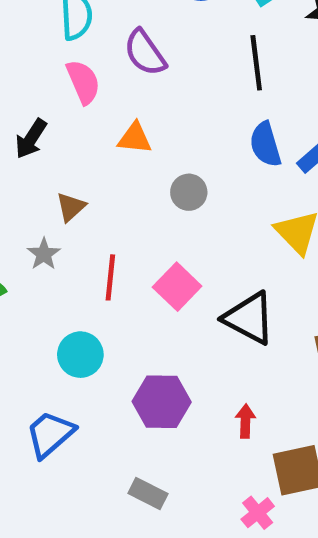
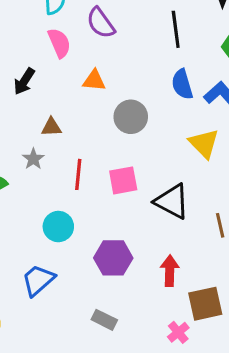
gray circle: (189, 192) -> (131, 117), size x1.4
brown triangle: (71, 207) -> (51, 127), turned 40
pink square: (177, 287) -> (123, 180), turned 36
red arrow: (245, 421) -> (170, 271), size x1.4

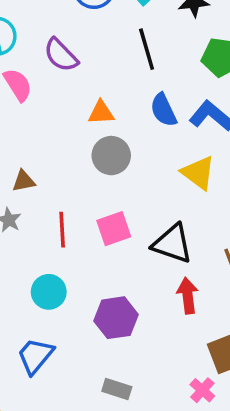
orange triangle: (94, 80) -> (101, 113), moved
red arrow: (170, 271) -> (188, 296), moved

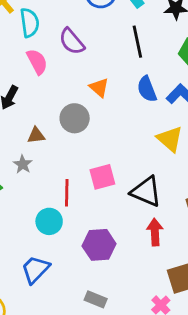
orange triangle: (101, 113) -> (99, 88), turned 40
gray circle: (111, 156) -> (75, 118), moved
red line: (62, 230) -> (67, 193), moved

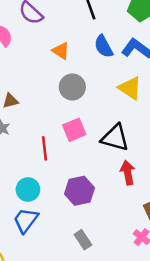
gray circle: (75, 118) -> (72, 87), moved
cyan circle: (49, 221) -> (28, 190), moved
gray rectangle: (96, 299) -> (83, 240), turned 42

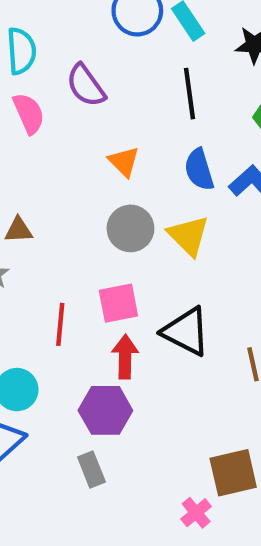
yellow triangle: (130, 88) -> (188, 236), moved
red arrow: (128, 173) -> (125, 357), moved
gray rectangle: (83, 240) -> (91, 470), moved

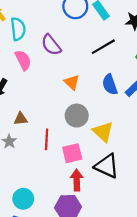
black line: (190, 94) -> (103, 47), turned 70
yellow triangle: (188, 236) -> (103, 132), moved
red line: (60, 324) -> (47, 139), moved

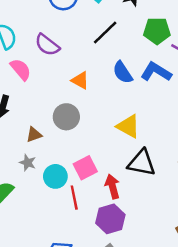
gray circle: (77, 116) -> (66, 117), moved
red line: (47, 139) -> (74, 198), moved
pink square: (72, 153) -> (85, 168), moved
cyan circle: (23, 199) -> (55, 176), moved

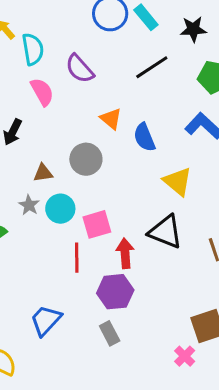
blue semicircle: (123, 72) -> (144, 137), moved
yellow triangle: (128, 126) -> (178, 181), moved
cyan circle: (55, 176) -> (60, 209), moved

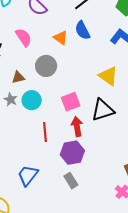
pink semicircle: (42, 92) -> (24, 37), moved
blue semicircle: (144, 137) -> (82, 30), moved
pink square: (97, 224) -> (71, 102), moved
black triangle: (165, 232) -> (103, 110), turned -35

